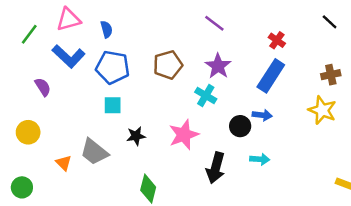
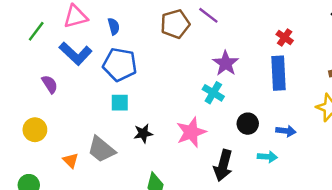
purple line: (214, 23) -> (208, 15), moved
brown pentagon: (168, 65) -> (175, 24), moved
blue rectangle: (271, 76) -> (278, 73), turned -36
blue arrow: (262, 115) -> (286, 131), moved

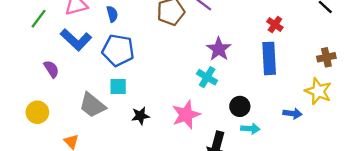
blue arrow: (286, 131) -> (292, 113), moved
gray trapezoid: (101, 149) -> (92, 105), moved
cyan arrow: (267, 157) -> (250, 129), moved

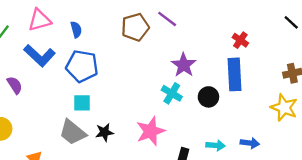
gray trapezoid: (92, 105) -> (73, 132), moved
black circle: (240, 106) -> (208, 97), moved
blue arrow: (292, 113) -> (250, 143), moved

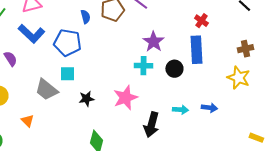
blue semicircle: (76, 30) -> (85, 17), moved
cyan cross: (172, 93) -> (143, 66), turned -30
gray trapezoid: (73, 132) -> (46, 90), moved

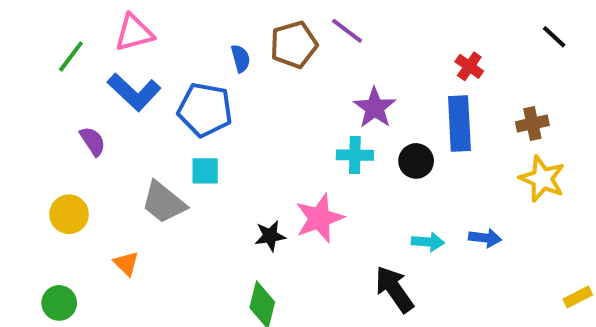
brown cross: (245, 49) -> (532, 124), moved
black star: (86, 99) -> (270, 236), moved
black arrow: (151, 125) -> (394, 289), moved, turned 130
yellow rectangle: (256, 138) -> (578, 297), turned -48

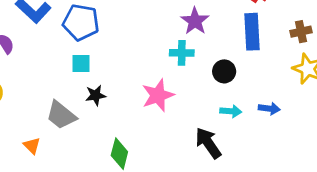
black circle: (416, 161) -> (224, 71), moved
gray trapezoid: (164, 202) -> (61, 115), moved
black star: (270, 236) -> (96, 95), moved
orange triangle: (126, 264) -> (32, 146), moved

